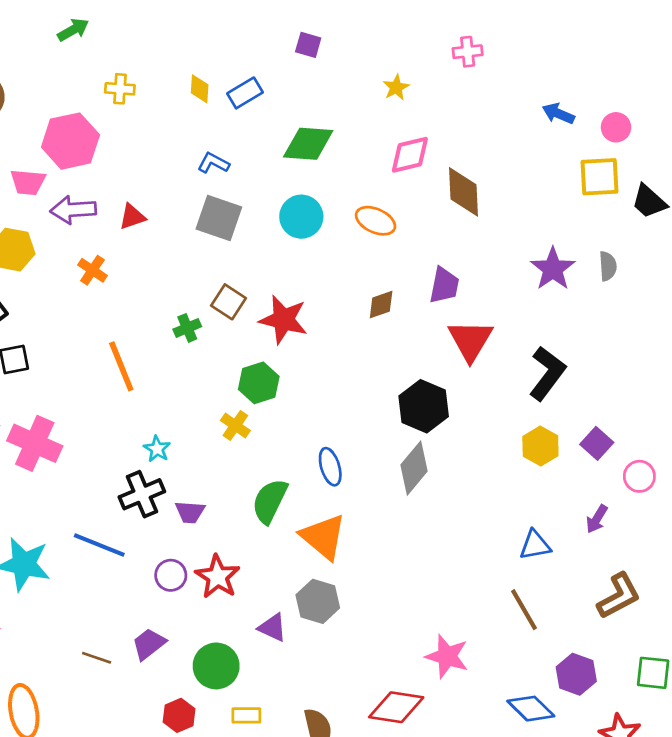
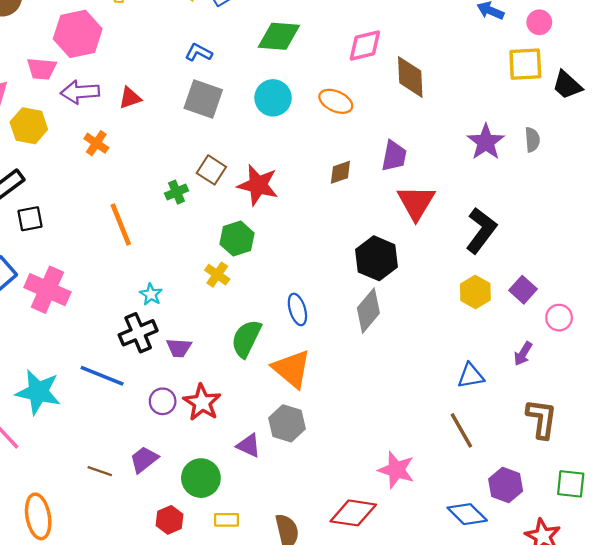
brown L-shape: (619, 596) -> (542, 419), turned -54

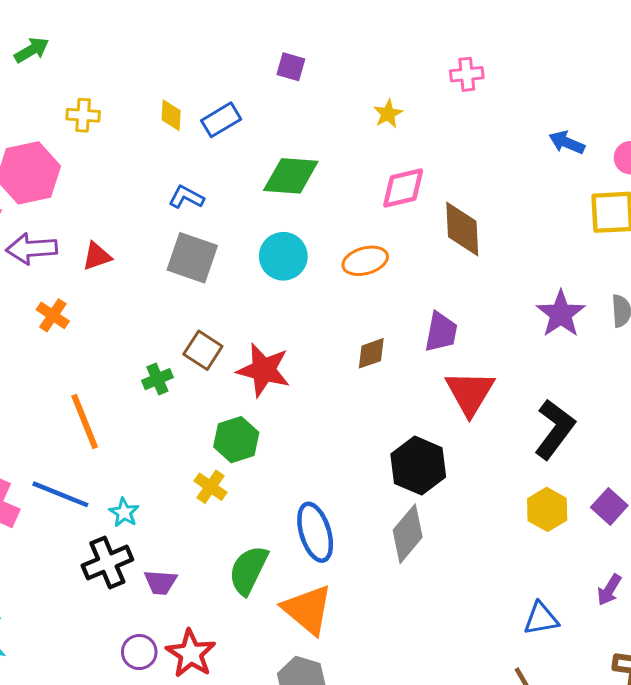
orange ellipse: (336, 101) -> (365, 261), turned -40
blue ellipse: (297, 309) -> (315, 532), size x1.4
blue line: (102, 376) -> (60, 494), moved

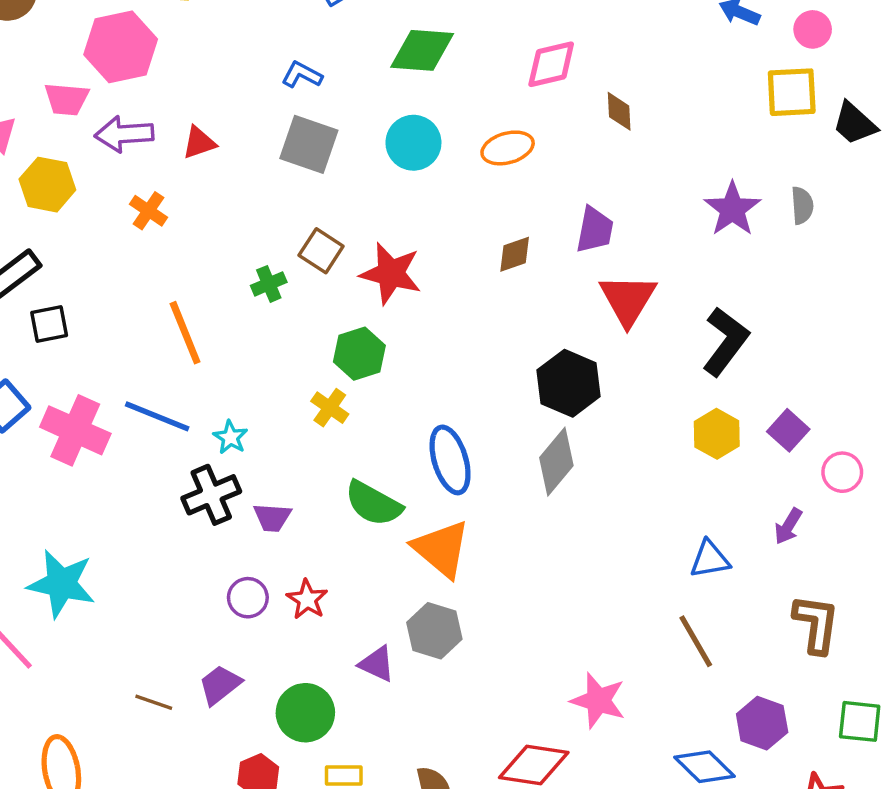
brown diamond: (462, 229) -> (619, 111), size x0.6
green semicircle: (248, 570) -> (373, 504), turned -87
red star: (191, 654) -> (307, 599), size x0.7

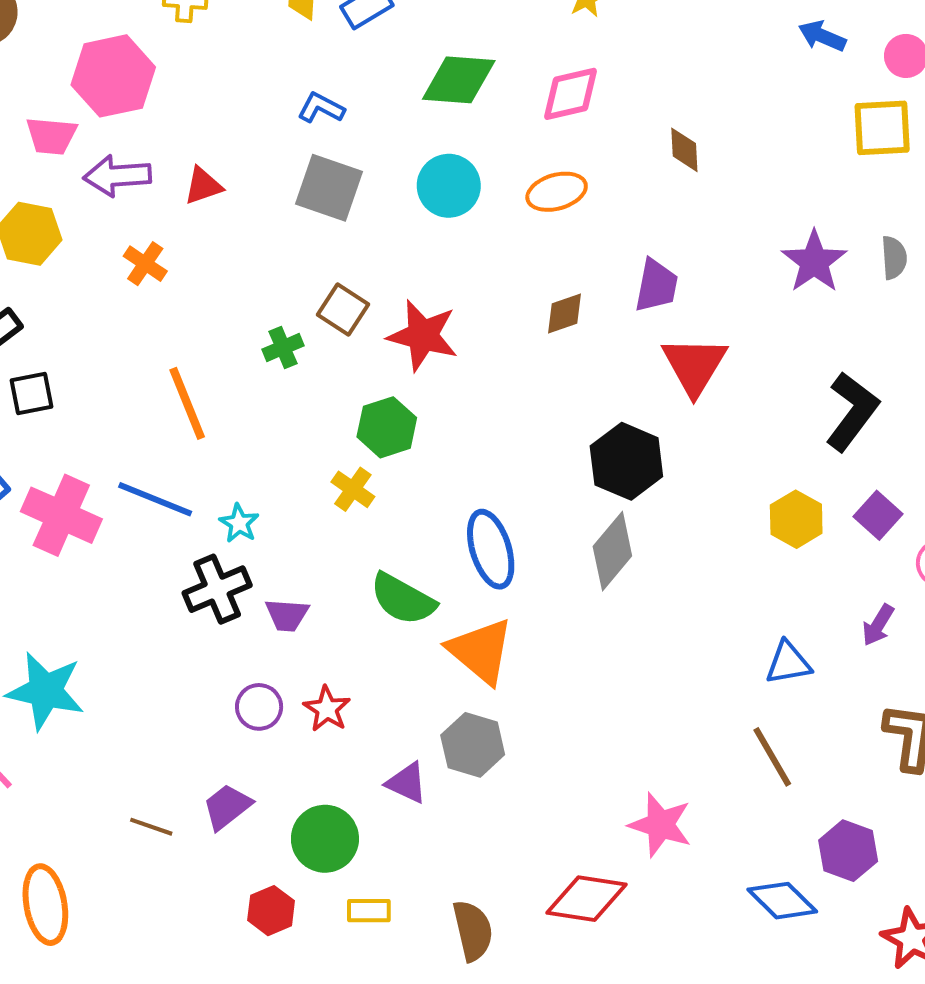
pink diamond: (551, 64) -> (571, 94), moved
black L-shape: (725, 341) -> (852, 411), moved

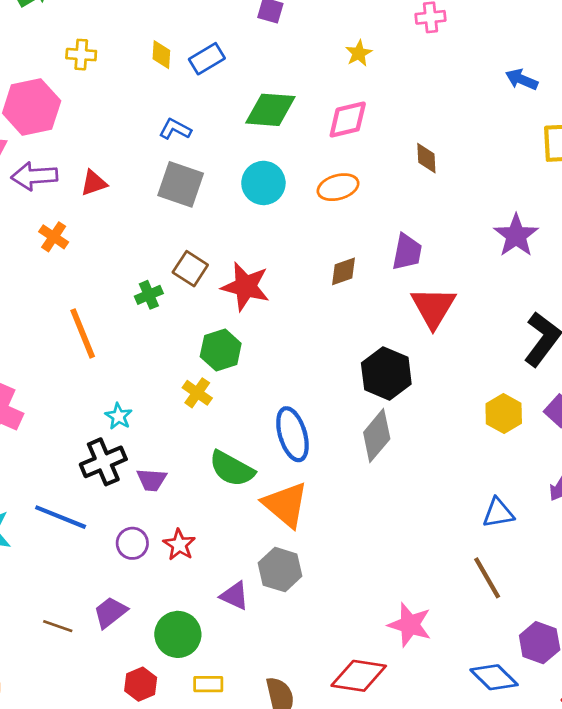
blue line: (155, 499) -> (61, 517), moved

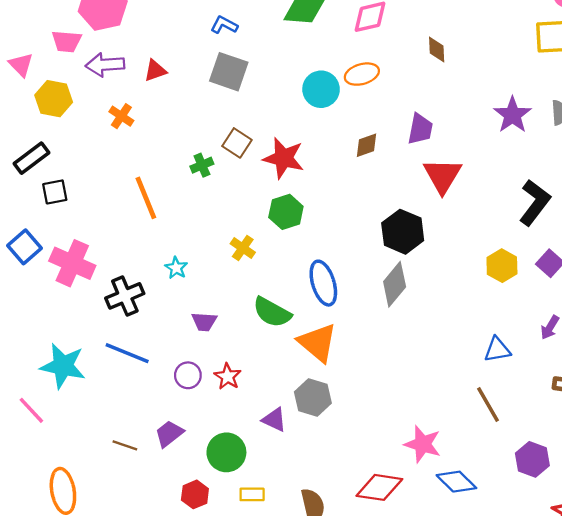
cyan circle: (263, 183) -> (321, 89), moved
green hexagon: (221, 350) -> (286, 212), moved
black cross: (103, 462) -> (125, 296), moved
blue diamond: (494, 677) -> (456, 482), moved

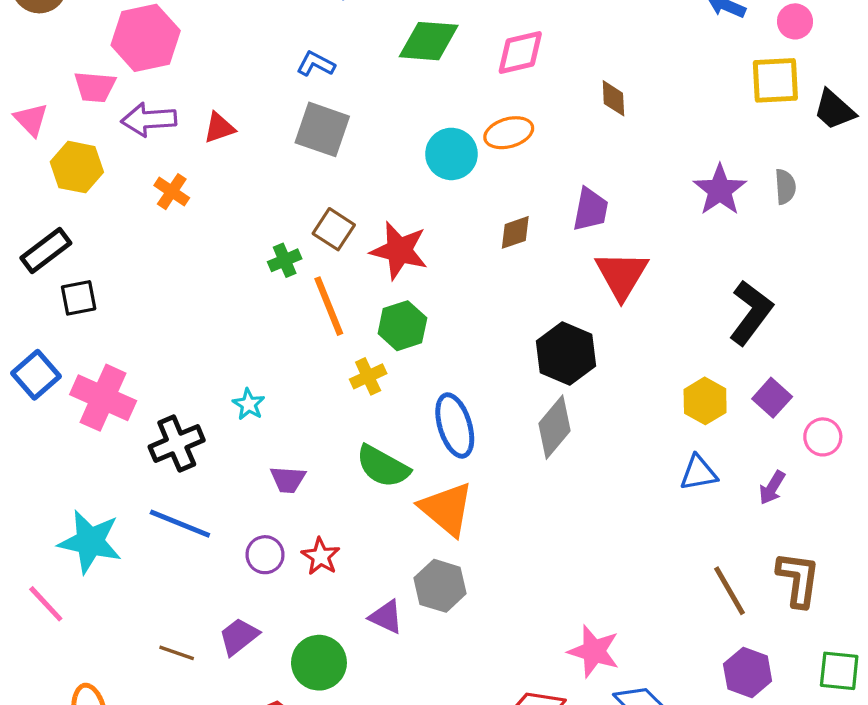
orange line: (146, 198) -> (329, 306), moved
yellow cross: (243, 248) -> (368, 376), moved, turned 30
blue triangle: (497, 350) -> (698, 473), moved
brown line: (488, 404) -> (730, 591), moved

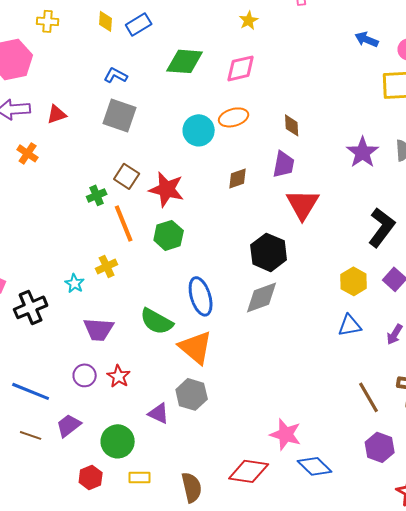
brown diamond: (613, 98) -> (292, 125), moved
yellow cross: (368, 376) -> (107, 266), moved
gray diamond: (555, 427) -> (262, 297), turned 30
purple trapezoid: (288, 479) -> (99, 329), size x1.4
blue line: (180, 524) -> (31, 391), moved

